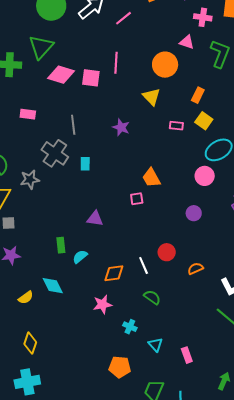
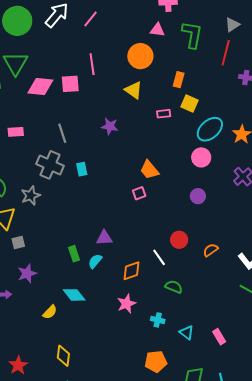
purple triangle: (95, 219) -> (104, 238), moved

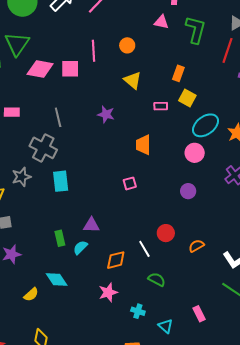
orange circle: (140, 56) -> (127, 45), moved, size x0.6
cyan rectangle: (82, 169) -> (61, 181), moved, size x1.5
orange trapezoid: (149, 170) -> (143, 145), moved, turned 35
pink rectangle: (219, 337) -> (199, 314), moved

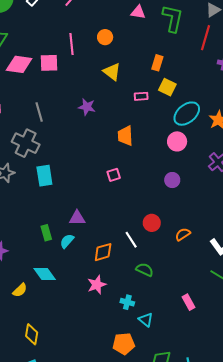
cyan triangle: (166, 326) -> (146, 320), moved

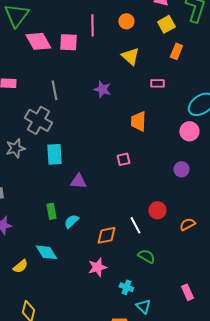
pink diamond: (19, 64) -> (38, 41), turned 48
yellow square: (167, 87) -> (166, 24), moved, turned 30
purple triangle: (77, 218) -> (78, 181), moved

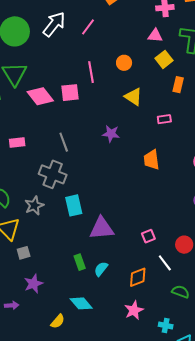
pink square: (123, 159) -> (148, 236), moved
purple triangle: (78, 181) -> (102, 228), size x1.5

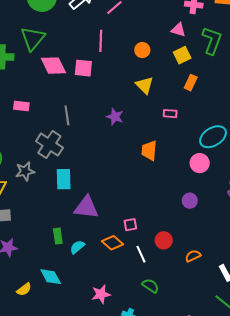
pink line: (91, 72) -> (101, 41), moved
orange diamond: (138, 277) -> (113, 243), moved, turned 50

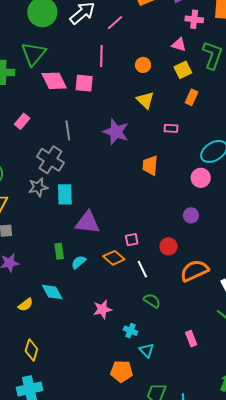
pink rectangle: (21, 106) -> (22, 121), turned -56
purple star: (115, 117) -> (116, 132), size x1.5
gray star: (25, 171) -> (38, 187), moved
red circle: (164, 240) -> (168, 246), moved
orange semicircle: (193, 256) -> (194, 271), size x1.8

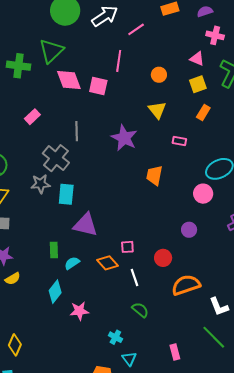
cyan diamond: (52, 292) -> (55, 292), moved, turned 60
yellow semicircle: (26, 305) -> (13, 279), moved
pink star: (102, 309) -> (79, 311), moved

